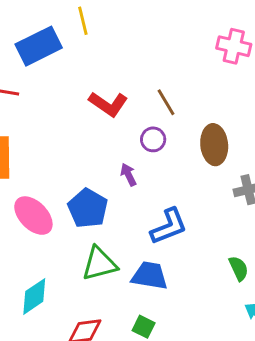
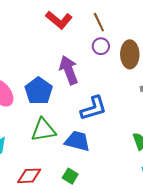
purple circle: (153, 139) -> (101, 46), moved
purple arrow: (128, 175) -> (69, 70), size x1.8

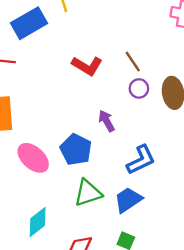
purple arrow: (69, 70) -> (106, 121), size x0.7
blue trapezoid: (77, 141) -> (128, 200), turned -40

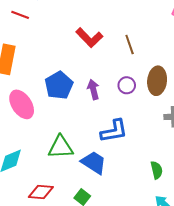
purple circle: (139, 88) -> (127, 85), moved
blue pentagon: (76, 149) -> (59, 85), moved
blue trapezoid: (128, 200) -> (94, 162), turned 52

